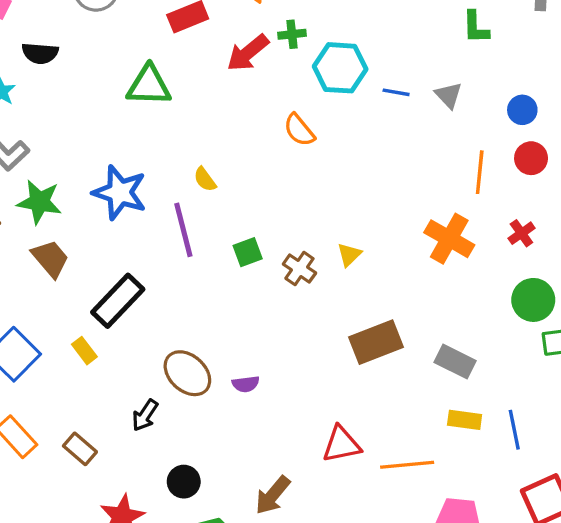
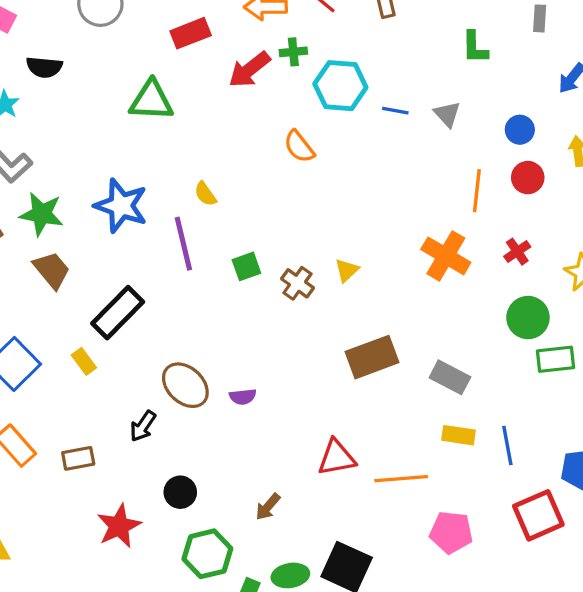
brown rectangle: (80, 449) -> (78, 458), turned -52
brown arrow: (273, 495) -> (268, 507), size x0.7

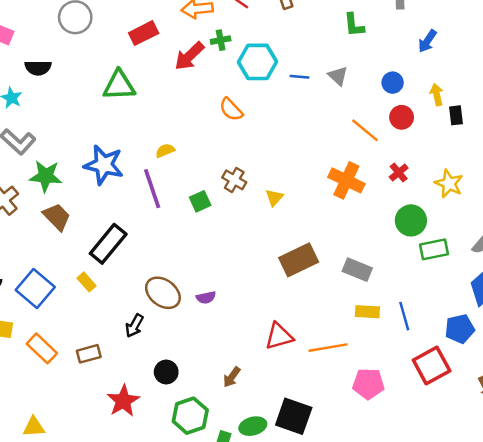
orange line: (477, 191) -> (365, 130), turned -52
yellow semicircle: (205, 194) -> (165, 151), turned 108
brown cross: (298, 283) -> (234, 180), moved

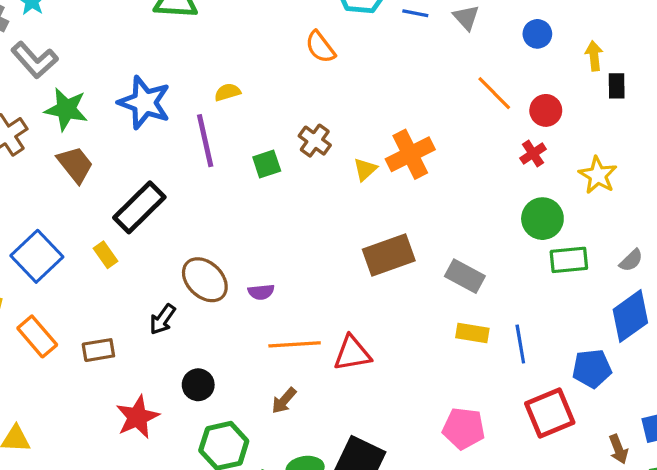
red circle: (402, 117) -> (546, 110), moved
orange cross: (346, 180) -> (410, 154), moved, turned 32
orange line: (328, 348) -> (295, 344), moved

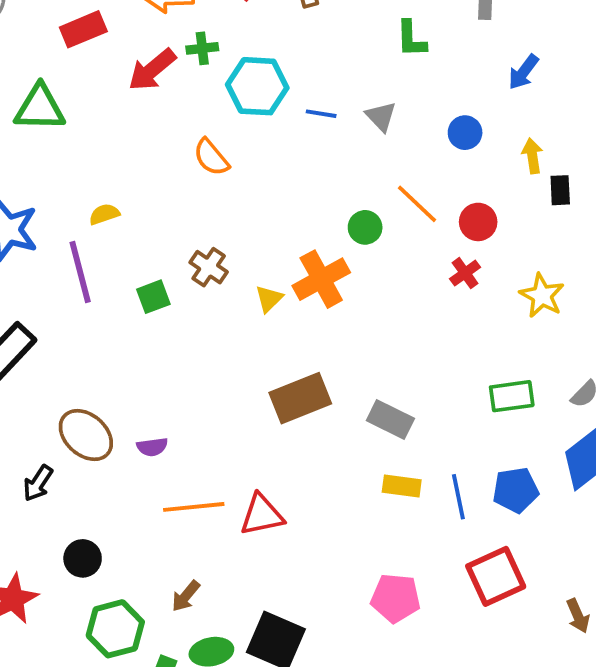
green circle: (542, 219) -> (365, 227), moved, size x0.7
blue pentagon: (592, 369) -> (516, 490), moved
brown arrow: (284, 401) -> (186, 596), moved

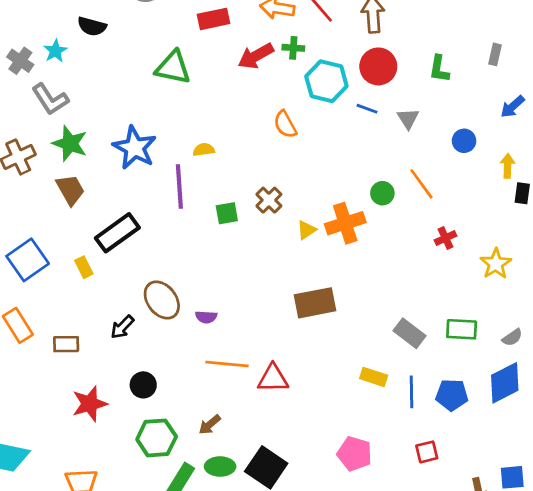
red circle: (478, 222) -> (378, 66), moved, size x1.4
gray rectangle: (390, 420) -> (410, 333), moved
red square: (496, 576) -> (427, 452), size x0.6

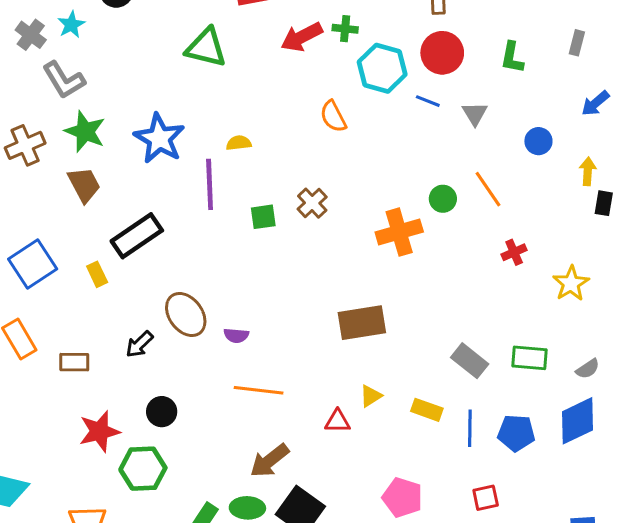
yellow triangle: (306, 230) -> (371, 396), moved
red triangle: (273, 378) -> (338, 421), moved, size x0.7
brown arrow: (210, 425) -> (269, 461), moved, size x1.5
green hexagon: (157, 438) -> (143, 469), moved

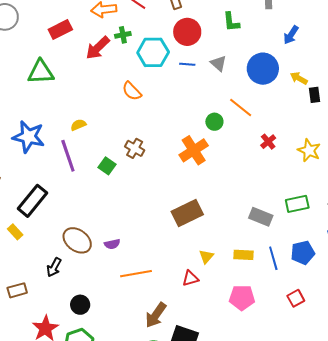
blue circle: (538, 141) -> (263, 69), size x1.8
yellow arrow: (588, 171) -> (299, 78), turned -48
green square: (263, 217) -> (107, 166), turned -30
pink pentagon: (402, 497) -> (242, 298), moved

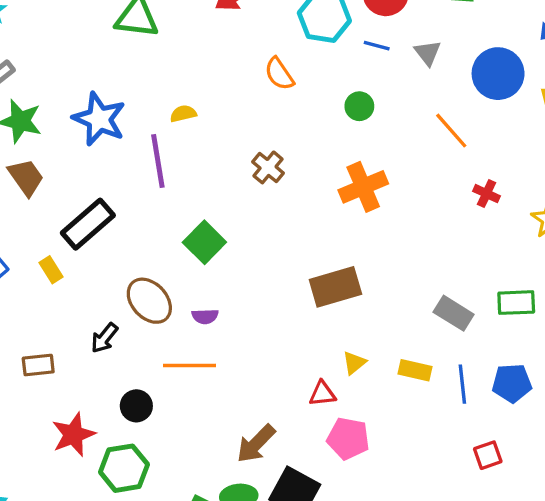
green circle: (214, 122) -> (359, 106), moved
red cross: (268, 142) -> (486, 194), turned -35
green square: (107, 166) -> (204, 242), moved, size x1.4
orange line: (136, 274) -> (190, 365), moved
pink pentagon: (242, 298) -> (348, 438), moved

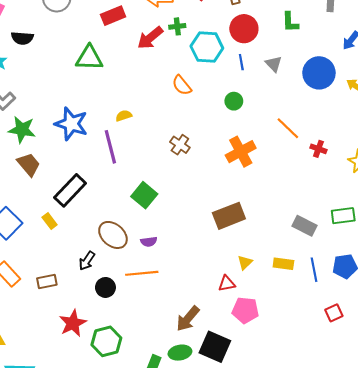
blue line: (377, 46) -> (241, 62), turned 70
orange line: (451, 131) -> (288, 128), moved
black circle: (136, 406) -> (105, 287), moved

